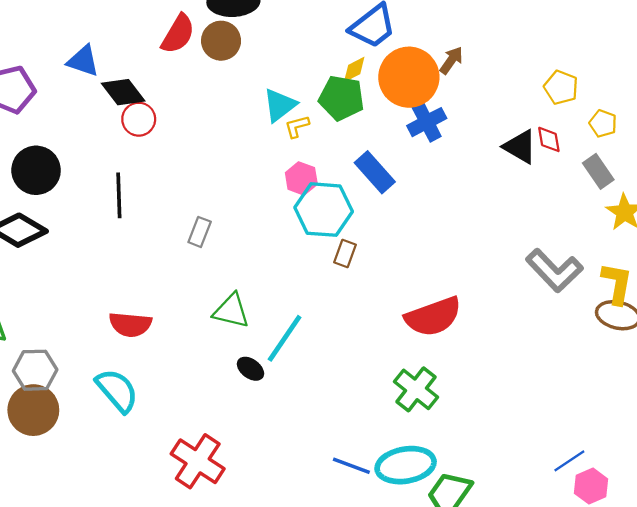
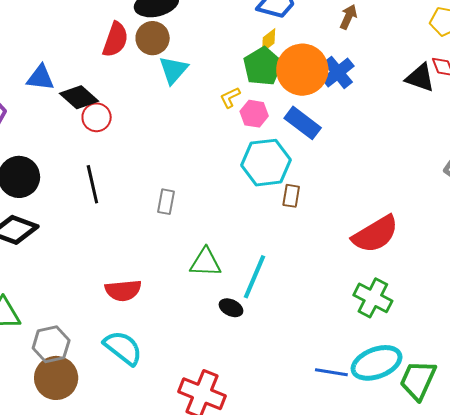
orange circle: (409, 77) -> (302, 70), moved
green pentagon: (341, 98) -> (263, 66), turned -30
cyan triangle: (280, 105) -> (173, 70), moved
pink hexagon: (301, 178) -> (254, 114), moved

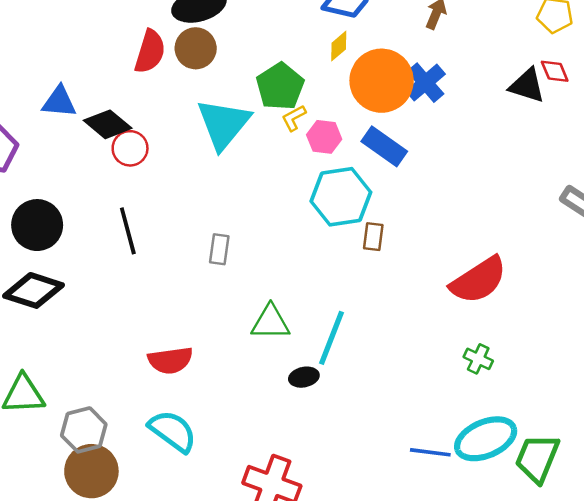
green pentagon: (263, 66) -> (280, 86), moved
cyan triangle: (173, 70) -> (224, 124), moved, size x1.5
green cross: (373, 298) -> (478, 359), size x0.6
black ellipse: (231, 308) -> (304, 377), turned -35

